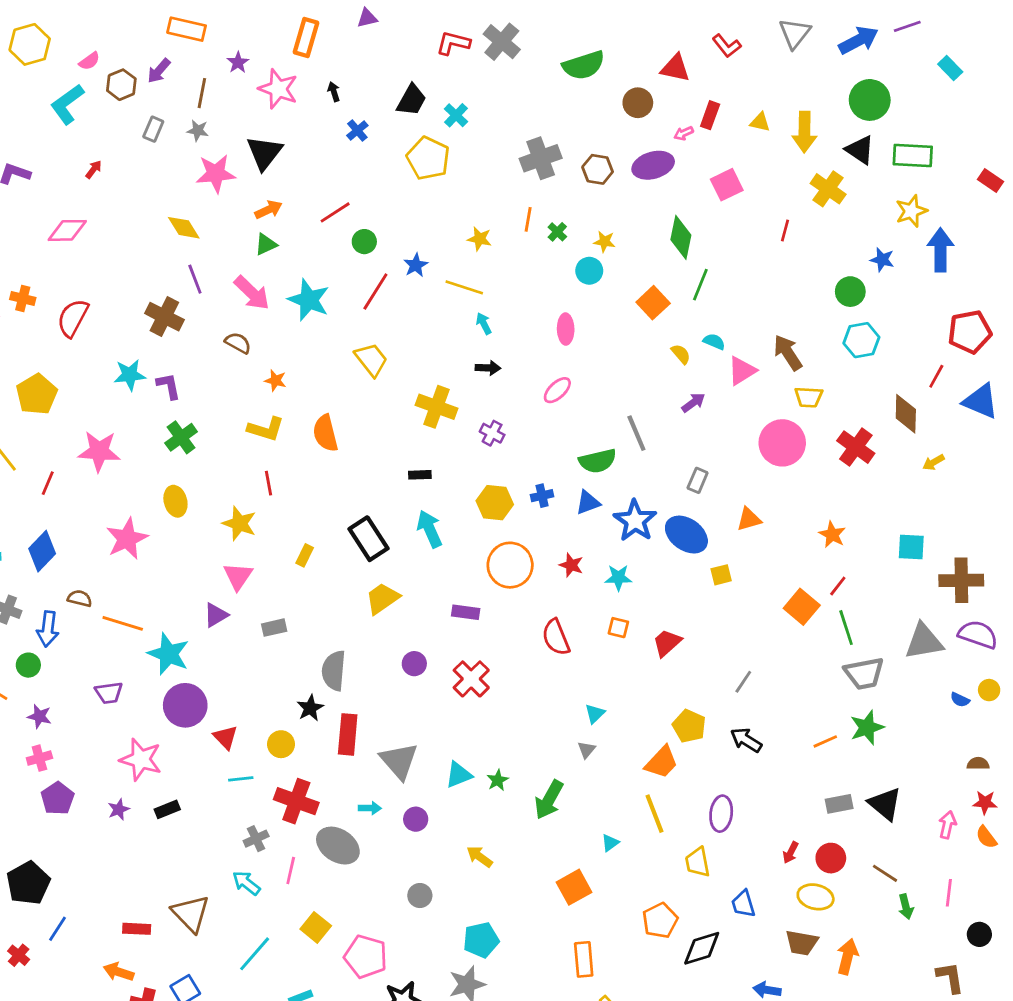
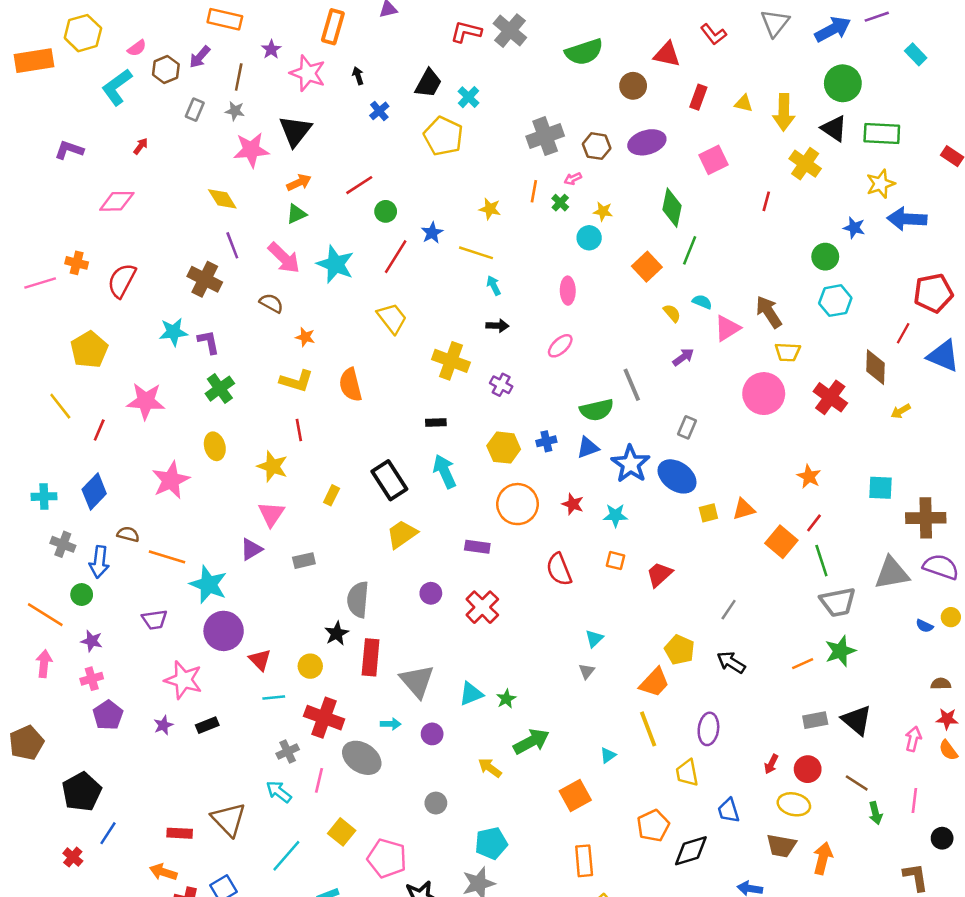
pink arrow: (684, 133) -> (573, 179), moved
blue arrow: (940, 250) -> (907, 219), turned -87
orange triangle: (749, 519) -> (744, 509), moved
green arrow: (549, 800) -> (531, 741), moved, turned -147

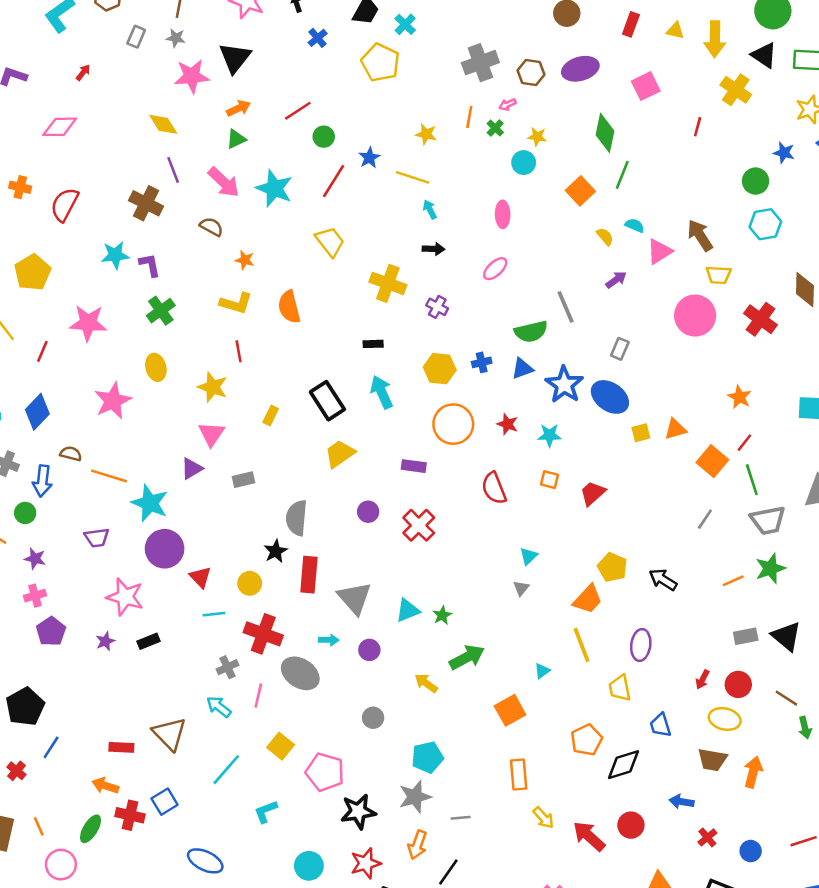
gray line: (729, 610) -> (705, 519), moved

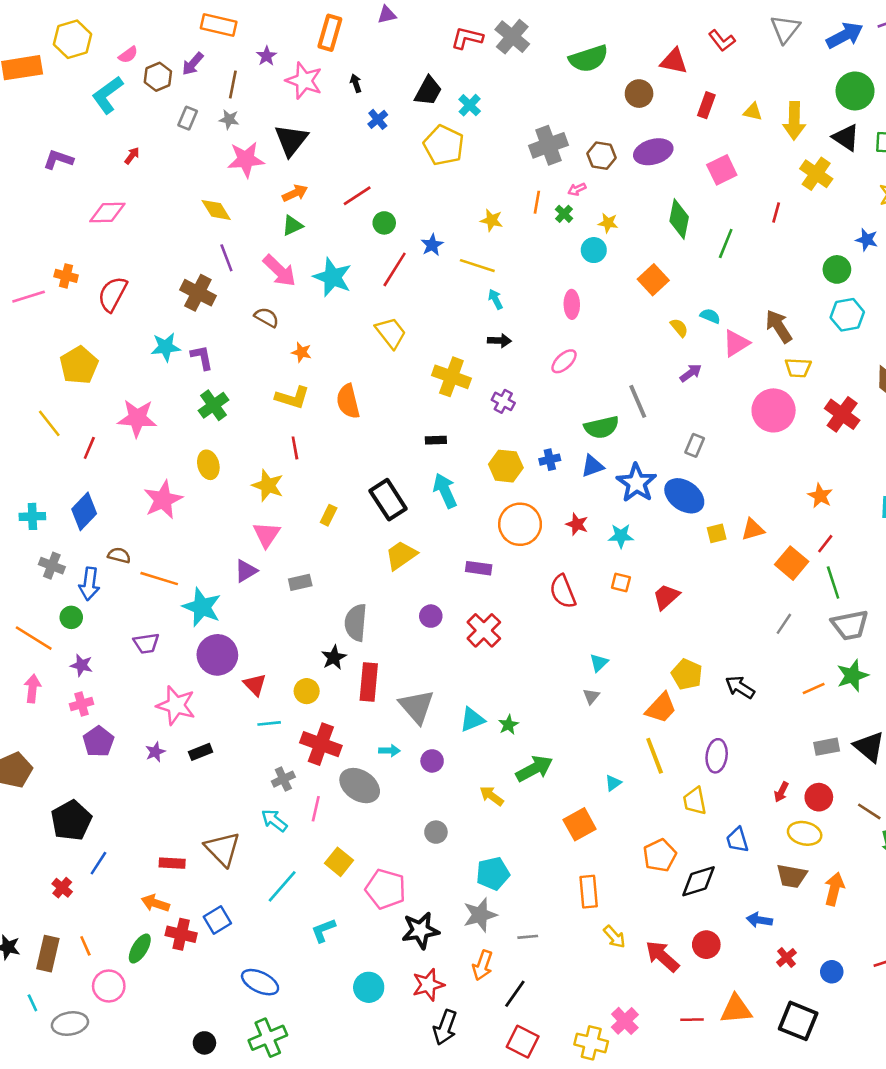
green line: (622, 175) -> (726, 244), moved

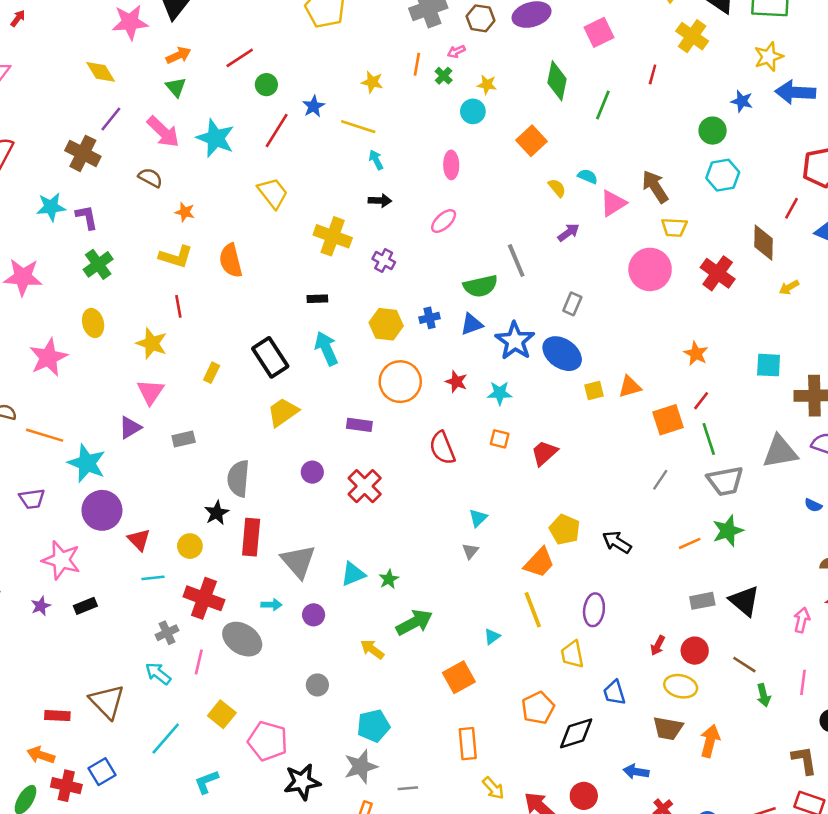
green triangle: (292, 225) -> (176, 87), turned -45
purple line: (226, 258) -> (111, 119), turned 60
orange square: (792, 563) -> (668, 420), turned 32

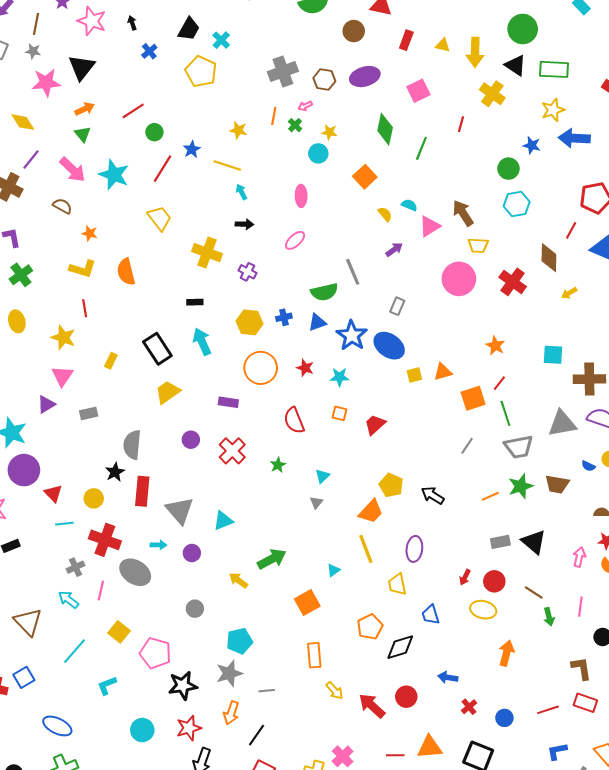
green star: (389, 579) -> (278, 465), moved
brown trapezoid: (668, 728) -> (557, 484), moved

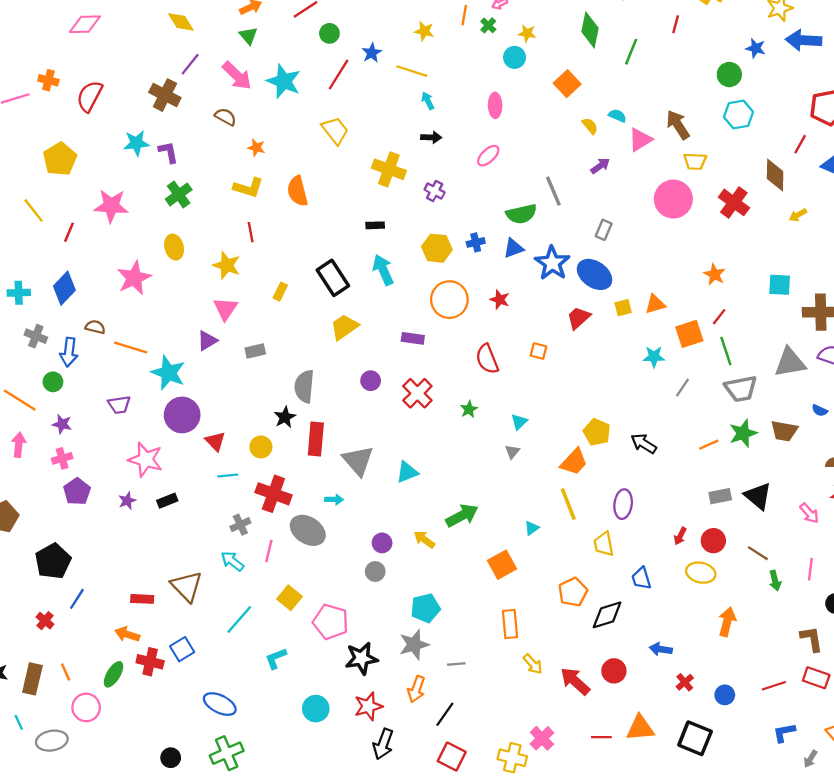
cyan star: (340, 377) -> (654, 357), moved
red trapezoid: (375, 425) -> (579, 318), moved
purple circle: (192, 553) -> (382, 543), moved
pink arrow: (579, 557) -> (809, 513), turned 126

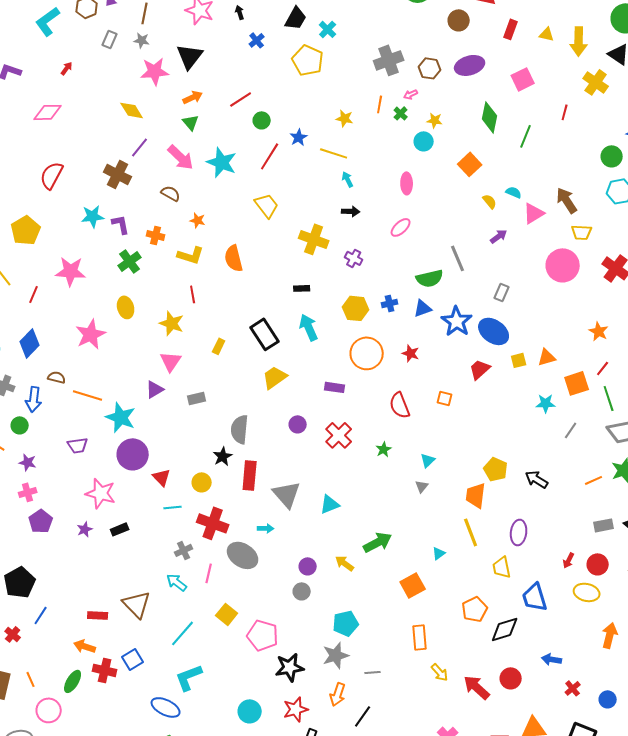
orange cross: (48, 80) -> (156, 235), moved
orange trapezoid: (574, 462) -> (476, 495), turned 144
blue trapezoid: (641, 578) -> (535, 597), size x1.4
cyan L-shape: (276, 658) -> (189, 677), moved, size x1.4

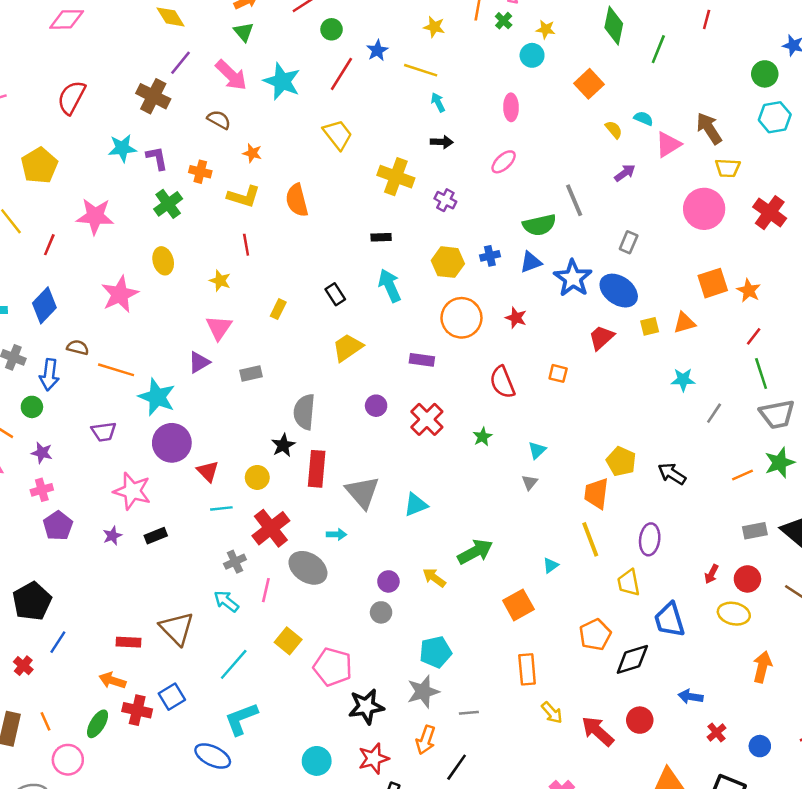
yellow star: (172, 323) -> (220, 281), size x0.7
black rectangle: (265, 334) -> (335, 294), size x0.6
orange square: (577, 383) -> (713, 283), moved
red cross: (213, 523) -> (271, 528), turned 32

